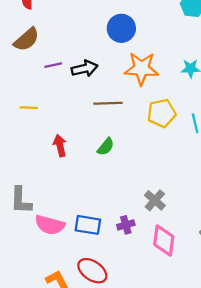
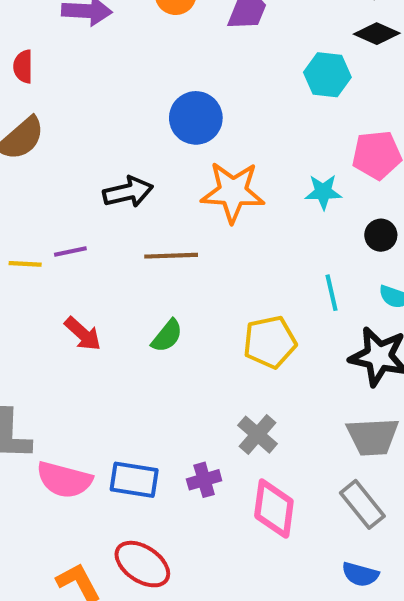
purple line: (53, 65) -> (70, 252), moved
yellow pentagon: (162, 113) -> (270, 342), moved
red arrow: (60, 146) -> (83, 334), turned 145

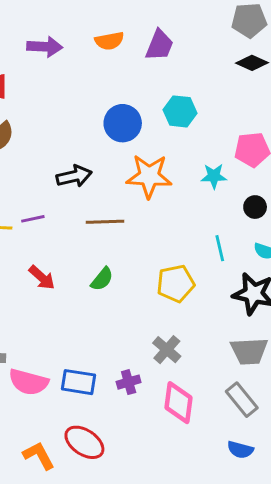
cyan hexagon: (327, 75) -> (180, 111), moved

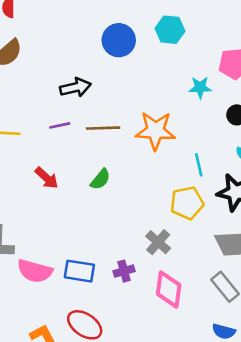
orange star: (149, 176) -> (155, 131), moved
purple line: (33, 219) -> (60, 125), moved
cyan line: (220, 248) -> (199, 165), moved
yellow pentagon: (176, 283) -> (187, 203), moved

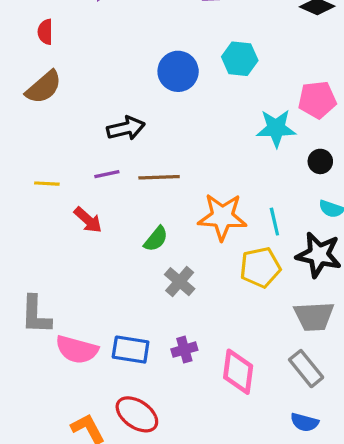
cyan star: (200, 87) -> (276, 128), size x1.4
orange star: (155, 131) -> (222, 217), moved
red arrow: (47, 178) -> (88, 220), moved
gray cross: (158, 242) -> (180, 282), moved

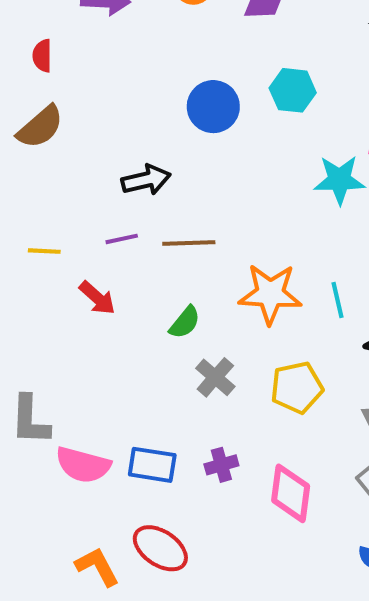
yellow pentagon: (260, 267) -> (297, 387), moved

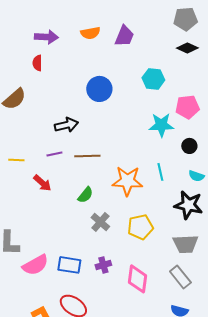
red semicircle: (42, 56) -> (37, 63), moved
cyan hexagon: (293, 90) -> (153, 79), moved
cyan line: (337, 300) -> (160, 172), moved
pink semicircle: (83, 465) -> (35, 265), turned -44

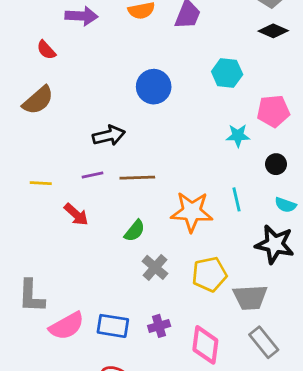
red semicircle: (37, 63) -> (46, 50), moved, turned -42
cyan star: (161, 125) -> (238, 136), size x0.7
gray trapezoid: (185, 244) -> (250, 297), moved

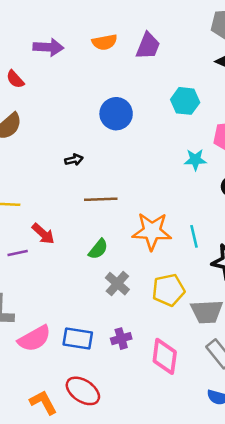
black arrow: (109, 136) -> (74, 160), size x0.6
purple line: (92, 175) -> (18, 253), moved
cyan line: (237, 199) -> (194, 236), moved

